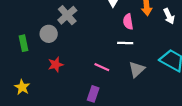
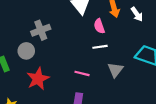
gray cross: (67, 15) -> (41, 30), turned 30
red star: (56, 65) -> (38, 79), size x1.5

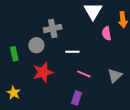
white line: (100, 47) -> (72, 52), moved

